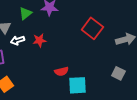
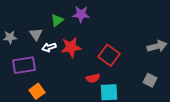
red square: (92, 28) -> (109, 55), moved
red star: (39, 40) -> (71, 47), size x1.5

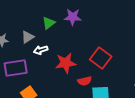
gray triangle: (36, 34) -> (28, 37), turned 32
red star: (71, 47) -> (66, 63), moved

